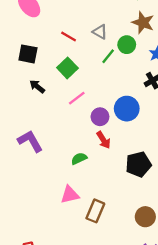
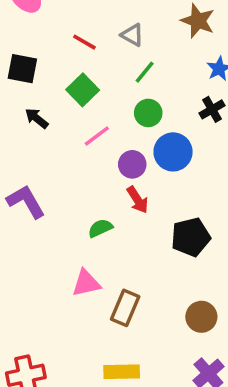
green circle: (127, 45) -> (148, 113), moved

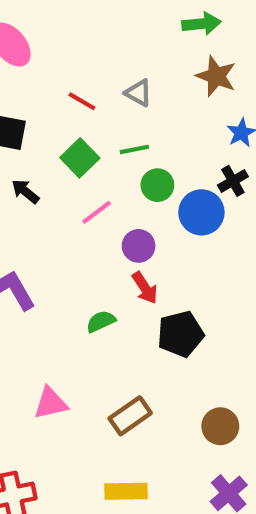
green line: (145, 72) -> (134, 149), moved, turned 40
blue circle: (173, 152) -> (201, 212), moved
black pentagon: (191, 237) -> (180, 334), moved
pink triangle: (86, 283) -> (50, 403), moved
brown rectangle: (125, 308) -> (130, 416), turned 32

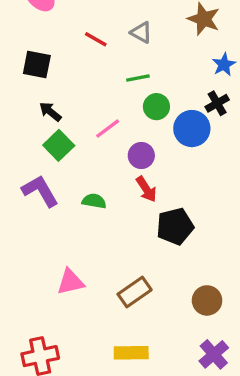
green square: (80, 158) -> (59, 145), moved
green semicircle: (101, 321) -> (94, 201), moved, turned 35

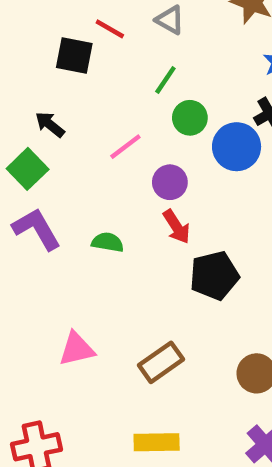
black square: (37, 64) -> (74, 56), moved
green line: (138, 78) -> (165, 80), turned -45
green square: (59, 145) -> (28, 169), moved

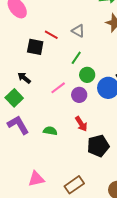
purple circle: (170, 182) -> (79, 95), moved

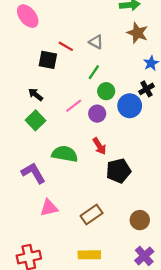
green square: (14, 98) -> (36, 120), moved
purple L-shape: (18, 125) -> (33, 173), moved
green semicircle: (50, 131) -> (65, 154), size x1.6

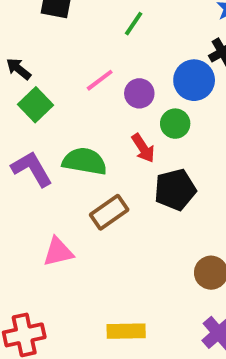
green circle: (106, 91) -> (175, 124), moved
black arrow: (36, 95) -> (19, 69), moved
purple L-shape: (33, 173) -> (32, 169), moved
brown rectangle: (92, 214) -> (109, 212), moved

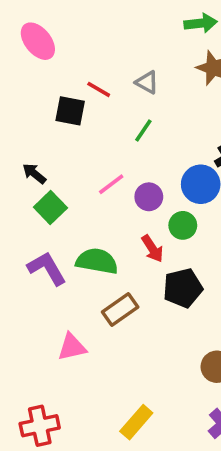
yellow rectangle: (126, 331) -> (136, 422), turned -48

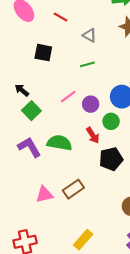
red line: (99, 89) -> (61, 17), moved
green line: (143, 131) -> (87, 64), turned 40
brown rectangle: (120, 309) -> (73, 189), moved

